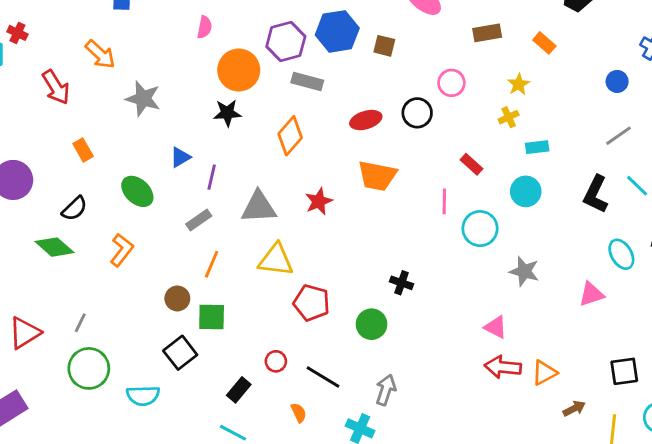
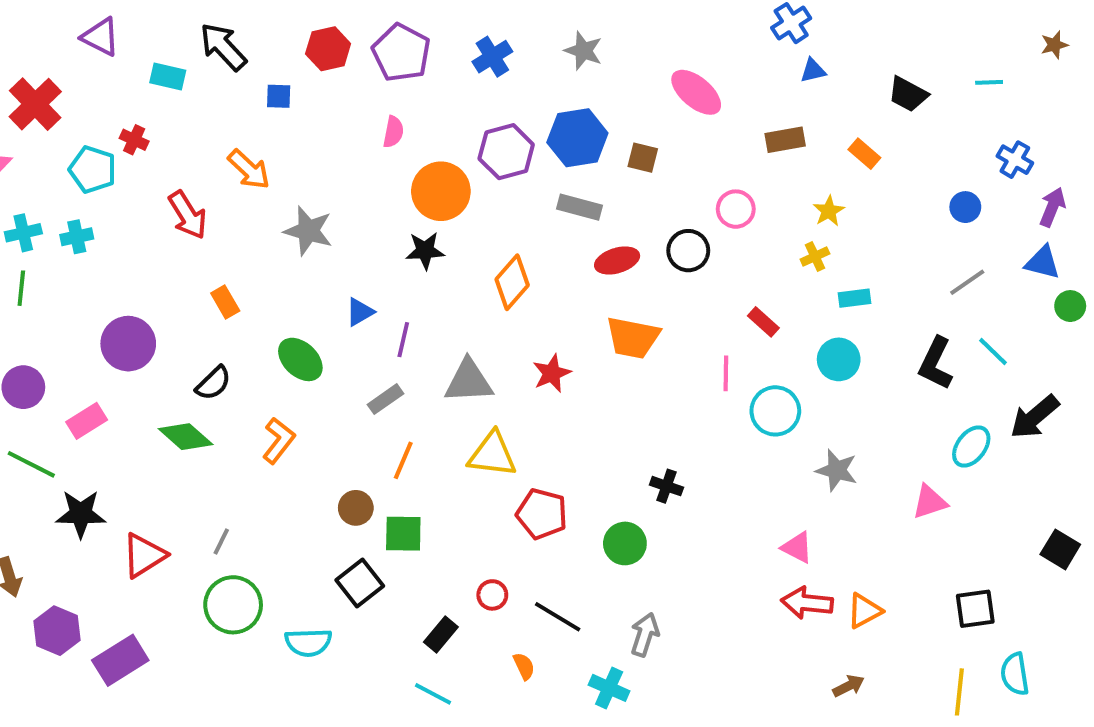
gray rectangle: (307, 81) -> (579, 207), moved
cyan ellipse: (621, 254) -> (971, 447), turned 68
brown arrow: (574, 408) -> (849, 686), moved

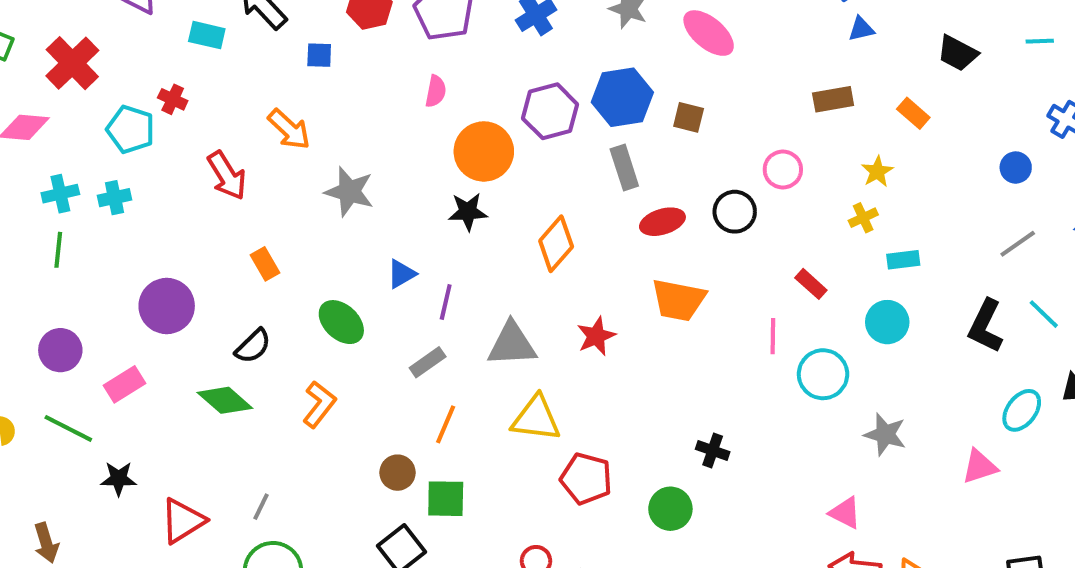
pink ellipse: (696, 92) -> (709, 33), moved
gray rectangle: (579, 207) -> (624, 168), turned 57
black star: (81, 514) -> (119, 479), size x0.7

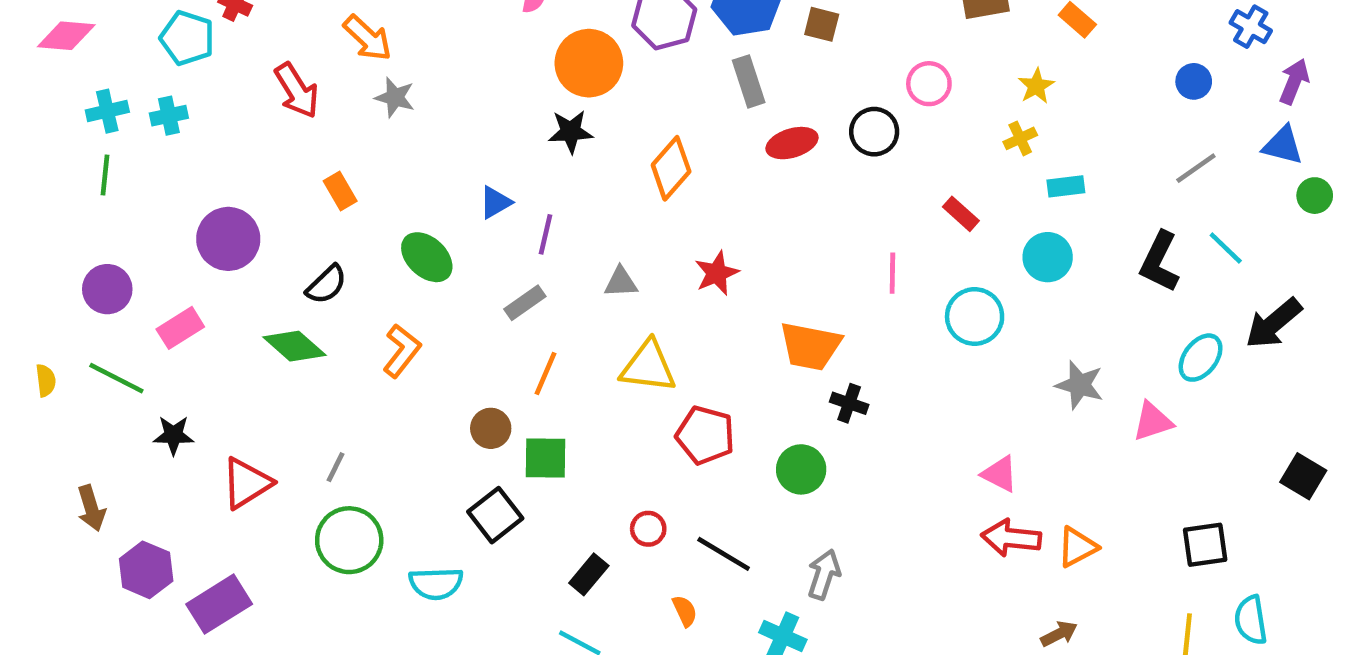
gray star: (349, 192) -> (395, 97), moved, size x0.7
orange trapezoid: (678, 300) -> (810, 346), moved
pink line: (773, 336) -> (892, 273), moved
gray triangle: (512, 344) -> (621, 282), size x0.6
gray star: (885, 434) -> (1080, 385), moved

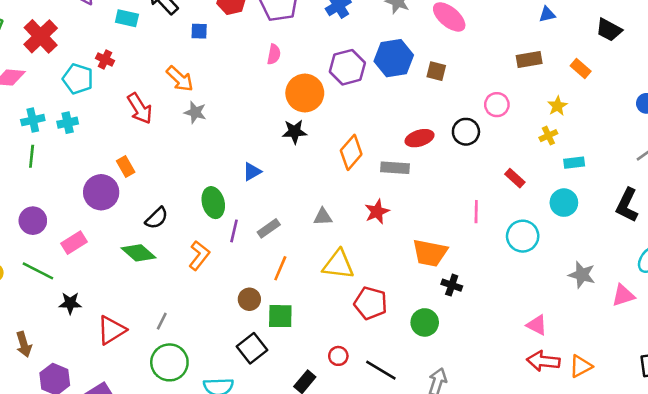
gray rectangle: (749, 81) -> (395, 168), moved, turned -68
orange rectangle: (340, 191) -> (126, 166), moved
purple line: (545, 234) -> (234, 231), moved
green ellipse: (427, 257) -> (213, 203), turned 32

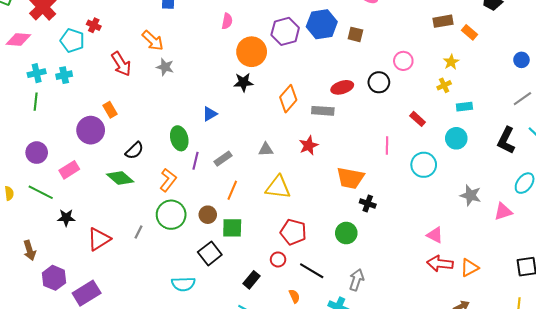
brown rectangle: (529, 60) -> (443, 21), moved
red pentagon: (371, 303) -> (293, 232), moved
green circle: (169, 362) -> (171, 215), moved

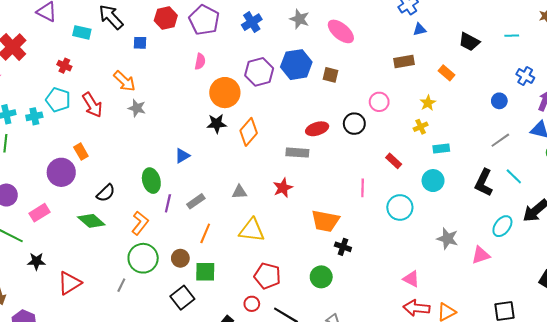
brown rectangle: (443, 21) -> (404, 61), moved
cyan pentagon: (72, 41) -> (58, 100), moved
orange diamond: (288, 99) -> (249, 132), moved
gray line: (139, 232) -> (121, 285), moved

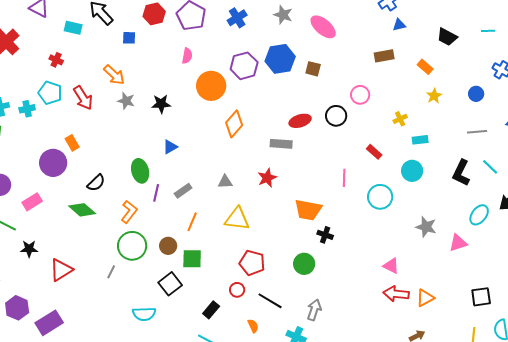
yellow star: (428, 103) -> (434, 96), moved
black star: (217, 124) -> (161, 104), moved
gray line: (500, 140) -> (477, 132), turned 30

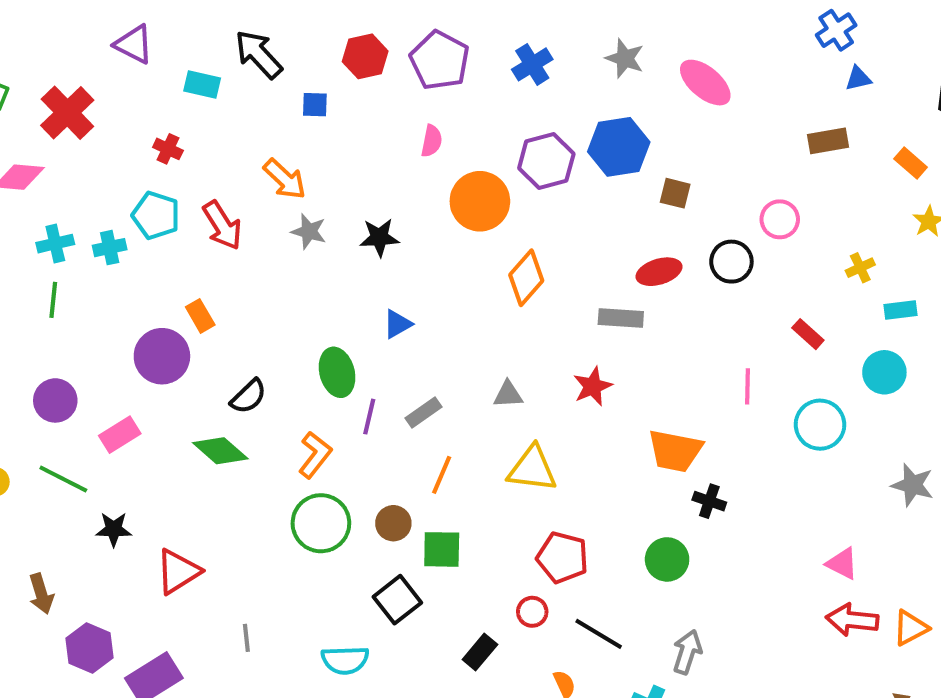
brown square: (313, 69) -> (675, 193), moved
gray line: (111, 272) -> (246, 638), moved, turned -32

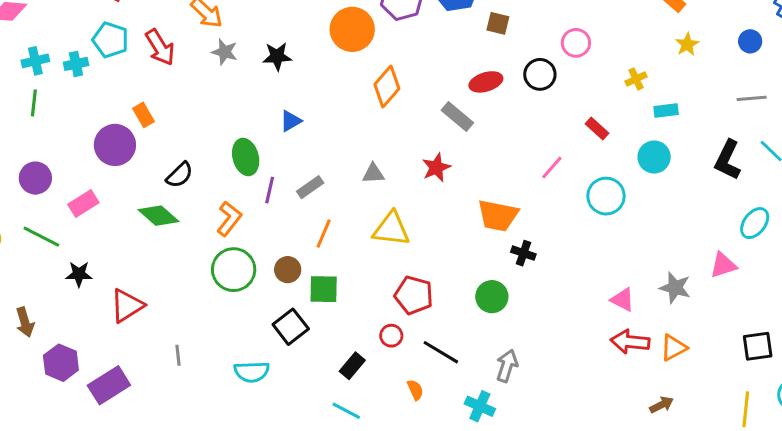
gray rectangle: (621, 318) -> (457, 116), turned 36
pink line: (748, 386) -> (552, 168), turned 40
gray star: (913, 485) -> (675, 288), moved

